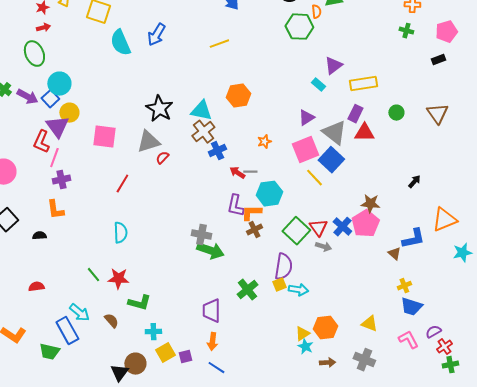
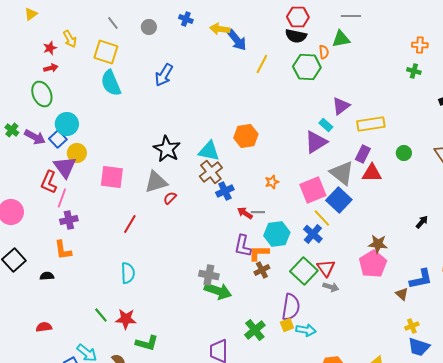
cyan semicircle: (120, 43) -> (111, 83), moved
yellow line: (219, 44) -> (262, 64), moved, turned -42
purple triangle: (306, 118) -> (316, 142), moved, size x1.4
blue cross: (342, 227) -> (313, 234), moved

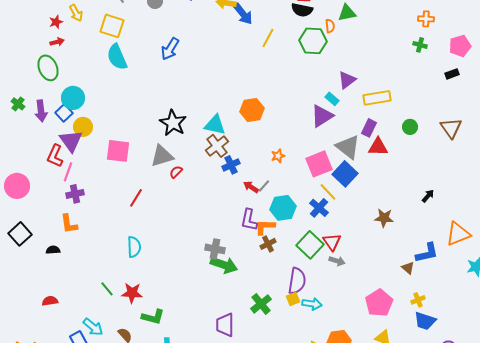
purple arrow: (35, 137) -> (41, 111), turned 55
gray line: (258, 212) -> (264, 186), turned -48
pink pentagon: (373, 264) -> (379, 303), moved

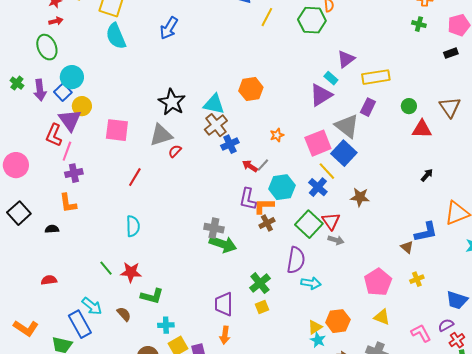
red triangle: (378, 147) -> (422, 129), moved
brown star: (384, 218) -> (360, 197), moved
yellow square: (293, 299) -> (262, 307), moved
blue trapezoid: (425, 321) -> (457, 300), moved

